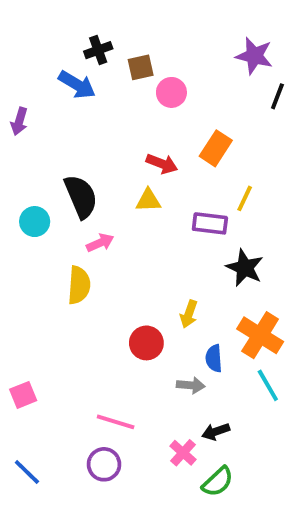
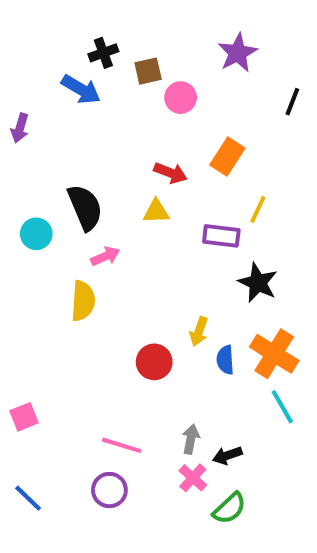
purple star: (254, 56) -> (238, 53), moved, turned 30
blue semicircle: (214, 358) -> (225, 360), moved
gray arrow: (191, 385) -> (191, 439), moved, turned -84

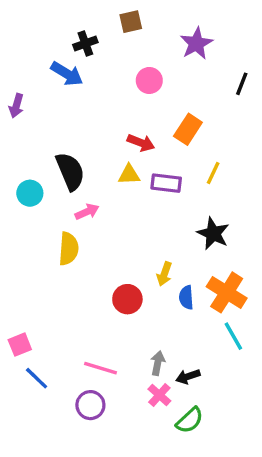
brown square: (148, 71) -> (131, 22), moved
purple rectangle: (221, 236) -> (166, 183), moved
blue line: (28, 498) -> (37, 378), moved

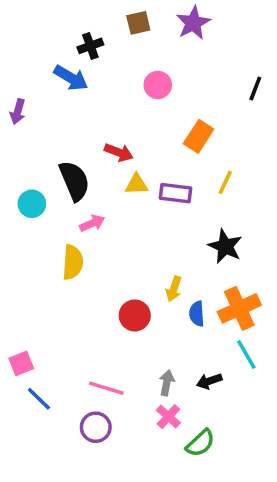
purple star: (196, 43) -> (193, 23), moved
red arrow: (141, 143) -> (119, 152), moved
orange cross: (227, 292) -> (239, 308), turned 33
black arrow: (188, 377) -> (209, 381), moved

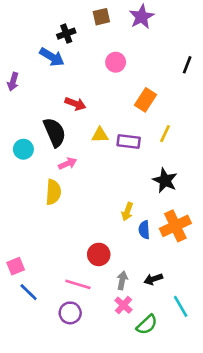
red arrow: (119, 152) -> (75, 104), moved
red circle: (135, 315) -> (99, 254), moved
cyan line: (246, 354) -> (181, 306), moved

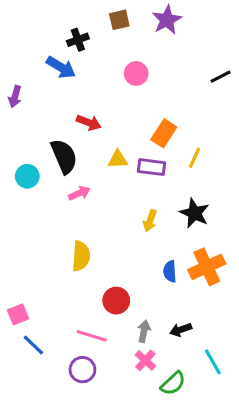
black line: (187, 65) -> (221, 77), turned 42
orange rectangle: (146, 100) -> (164, 133), moved
yellow semicircle: (53, 192) -> (81, 256), moved
yellow arrow: (127, 212) -> (150, 221), moved

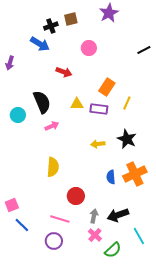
brown square: (119, 20) -> (71, 19), moved
red arrow: (89, 123) -> (64, 72), moved
yellow arrow: (150, 221) -> (98, 144), turned 64
black arrow: (181, 330) -> (118, 215), size x1.5

